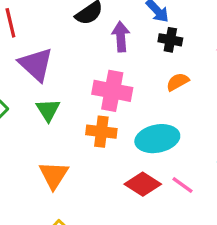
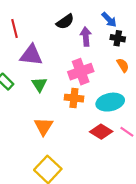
purple triangle: (36, 64) -> (31, 55), turned -35
orange semicircle: (178, 82) -> (123, 65), turned 88
pink cross: (112, 91) -> (81, 72), turned -30

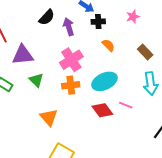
red diamond: (101, 132) -> (102, 110), turned 35

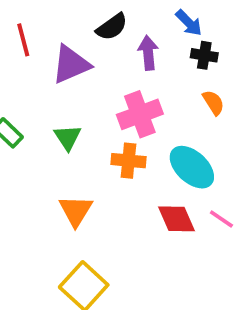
purple triangle: (23, 55) -> (71, 64), moved, turned -30
cyan ellipse: (104, 81) -> (192, 167), turned 55

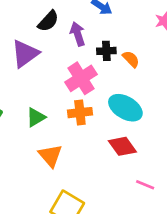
black cross: (204, 55) -> (106, 51), moved
green triangle: (68, 137) -> (36, 117), moved, turned 45
pink line: (221, 219) -> (145, 185), moved

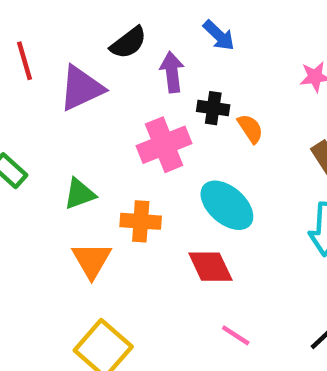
orange cross: (80, 113) -> (141, 221), moved

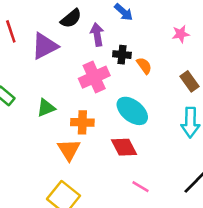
orange triangle: (92, 260) -> (69, 150), moved

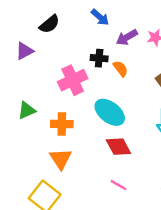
purple arrow: (97, 35) -> (127, 37), moved, turned -110
purple triangle: (45, 46) -> (24, 51), size x0.7
red diamond: (124, 147) -> (118, 147), moved
orange triangle: (69, 150) -> (61, 159), moved

